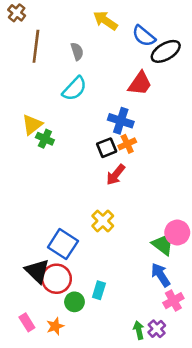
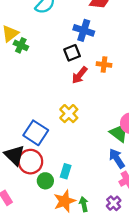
orange cross: (127, 144) -> (104, 65), moved, turned 32
orange star: (55, 326) -> (65, 201), moved, size x1.5
green arrow: (139, 330) -> (84, 204), moved

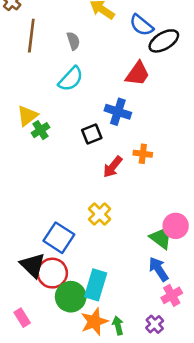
green cross: (21, 45) -> (41, 130), turned 32
black square: (72, 53) -> (92, 134), moved
cyan rectangle: (66, 171) -> (96, 285), size x1.6
green circle: (45, 181) -> (71, 297), size x1.5

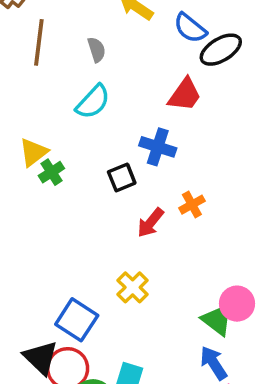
orange cross: (143, 154) -> (192, 205), turned -36

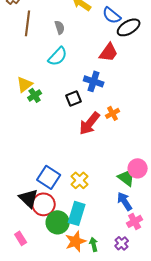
red arrow: (151, 223) -> (90, 123), size x1.4
yellow cross: (133, 287) -> (80, 180), moved

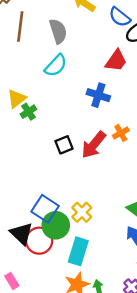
gray semicircle: (60, 27) -> (58, 31), size x1.5
black square: (74, 98) -> (64, 145), moved
green circle: (58, 222) -> (56, 225), moved

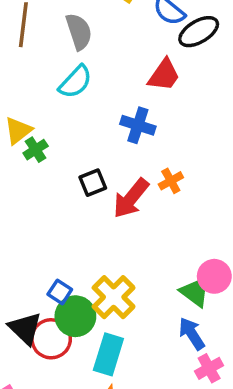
black square: (64, 145) -> (93, 183), moved
blue square: (45, 209) -> (60, 292), size x0.6
yellow cross: (82, 212) -> (114, 297), size x1.4

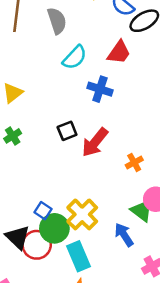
cyan semicircle: (75, 82) -> (75, 57), moved
green cross: (36, 150) -> (13, 136), moved
orange cross: (171, 181) -> (134, 163), moved
blue arrow: (192, 334) -> (124, 235), moved
cyan rectangle: (108, 354) -> (78, 256), turned -40

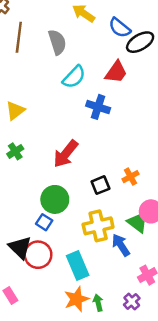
black square: (67, 131) -> (100, 185), moved
red arrow: (95, 142) -> (66, 154), moved
yellow cross: (82, 214) -> (98, 226), moved, turned 32
green circle: (54, 228) -> (55, 199), moved

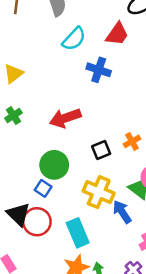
red arrow: (66, 154) -> (65, 118), turned 32
yellow cross: (98, 226) -> (99, 192), turned 36

